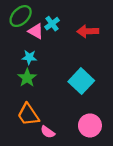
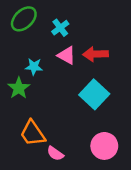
pink triangle: (36, 31) -> (67, 55), moved
red arrow: (88, 31) -> (96, 54), moved
green star: (27, 78) -> (19, 88), moved

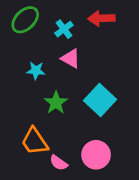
red arrow: (96, 54) -> (101, 18), moved
green star: (19, 88) -> (56, 103), moved
pink circle: (104, 146) -> (96, 155), moved

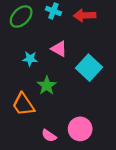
cyan cross: (64, 29) -> (53, 11), moved, turned -32
cyan square: (100, 100) -> (89, 68), moved
orange trapezoid: (35, 141) -> (23, 104), moved

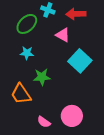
green ellipse: (21, 17) -> (27, 24), moved
pink triangle: (59, 49) -> (63, 35), moved
green star: (47, 86) -> (42, 77), turned 30

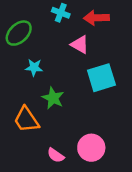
green ellipse: (27, 24) -> (19, 33), moved
cyan square: (80, 61) -> (101, 78), turned 30
green star: (42, 77) -> (53, 98), turned 30

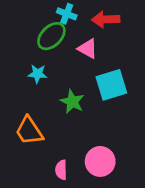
green ellipse: (19, 33) -> (51, 36), moved
green star: (53, 98) -> (72, 102), moved
pink semicircle: (56, 155) -> (61, 170), turned 54

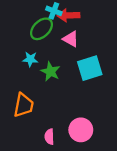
red arrow: (106, 19) -> (68, 15), moved
green star: (72, 102) -> (50, 72), moved
orange trapezoid: (29, 131) -> (24, 105), turned -135

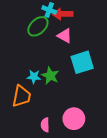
cyan star: (30, 59) -> (34, 77), moved
green star: (50, 72) -> (50, 76), moved

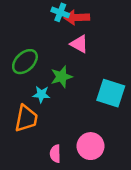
green ellipse: (38, 26) -> (25, 62), moved
cyan square: (82, 62) -> (111, 93), moved, turned 35
green star: (50, 76) -> (62, 77), moved, turned 30

